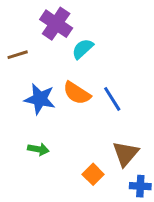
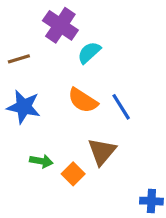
blue star: (40, 99) -> (24, 107), moved
brown triangle: (126, 154) -> (102, 152), moved
orange square: (93, 174) -> (73, 174), moved

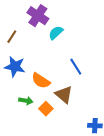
brown line: (19, 59) -> (12, 37), turned -40
orange semicircle: (83, 100) -> (41, 81), moved
brown triangle: (102, 152) -> (64, 95), turned -30

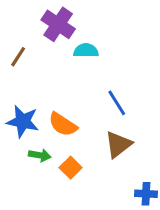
cyan semicircle: (56, 33) -> (86, 51), turned 42
blue star: (15, 67) -> (23, 121), moved
brown triangle: (64, 95) -> (118, 144), moved, turned 42

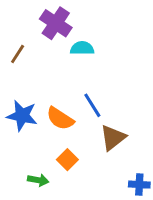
blue line: (117, 103) -> (92, 105), moved
green arrow: (40, 155) -> (38, 180), moved

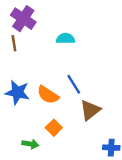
purple cross: (56, 23) -> (23, 19), moved
brown line: (18, 54) -> (14, 43), turned -42

